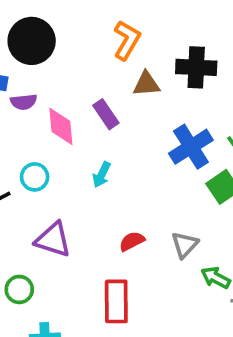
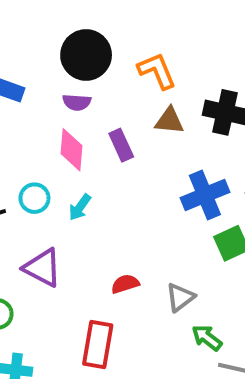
orange L-shape: (127, 40) -> (157, 71), turned -63
black circle: (32, 41) -> (86, 55), moved
purple semicircle: (24, 102) -> (77, 102), moved
cyan arrow: (102, 175) -> (80, 207), moved

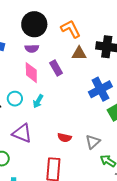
red semicircle: (125, 284) -> (64, 138), turned -144

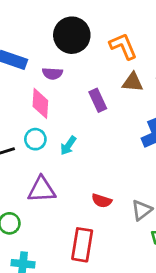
purple semicircle: (32, 48) -> (52, 74), moved
pink diamond: (31, 73) -> (40, 103), moved
purple triangle: (22, 133) -> (42, 190), turned -30

